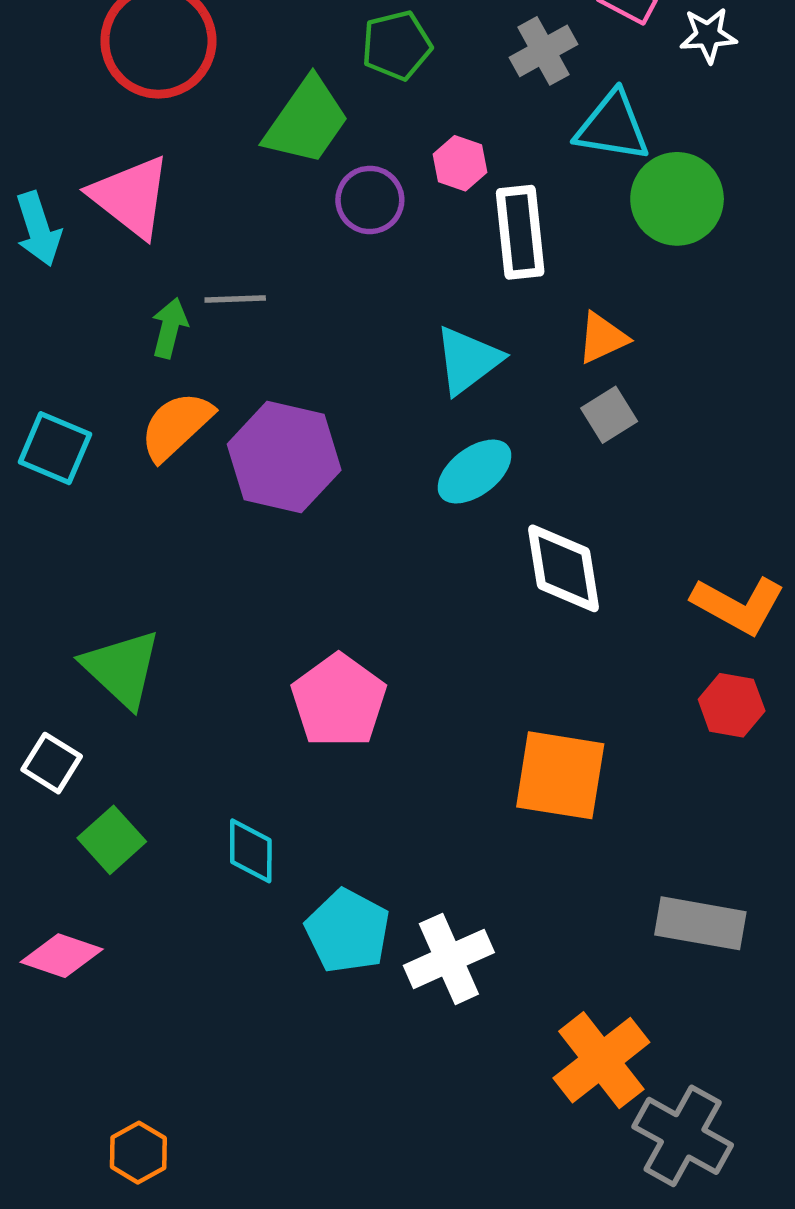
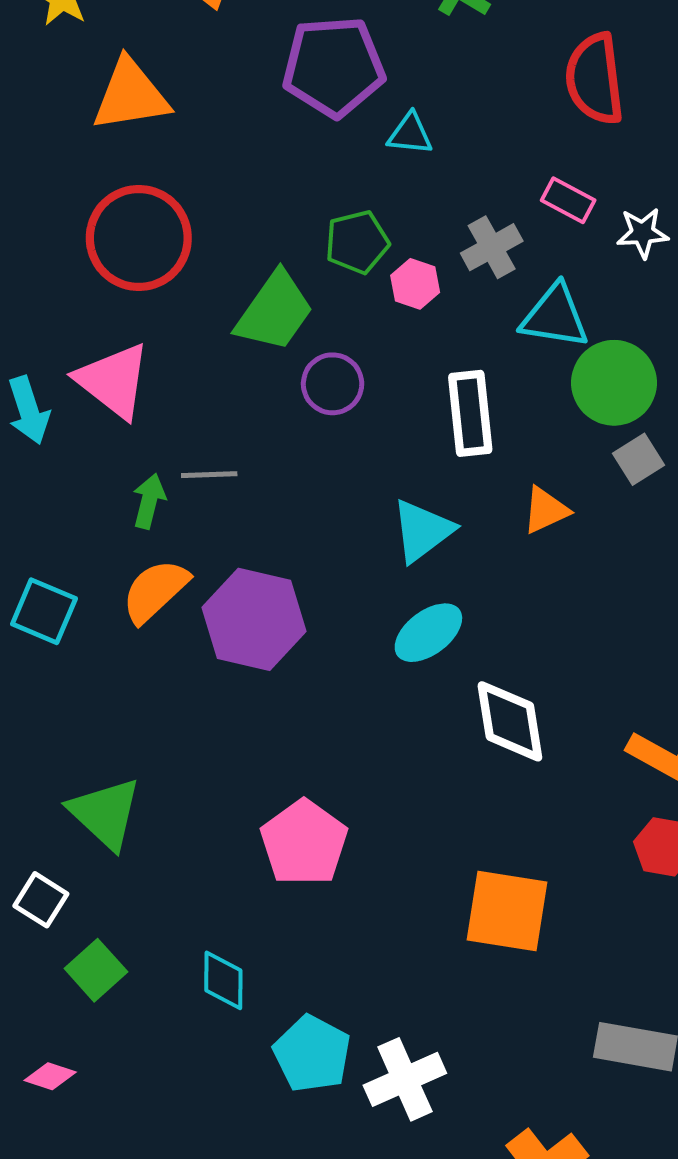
pink hexagon: (460, 163) -> (415, 284), moved
gray square: (609, 415) -> (638, 459), moved
pink diamond: (62, 956) -> (50, 1076), size x0.7

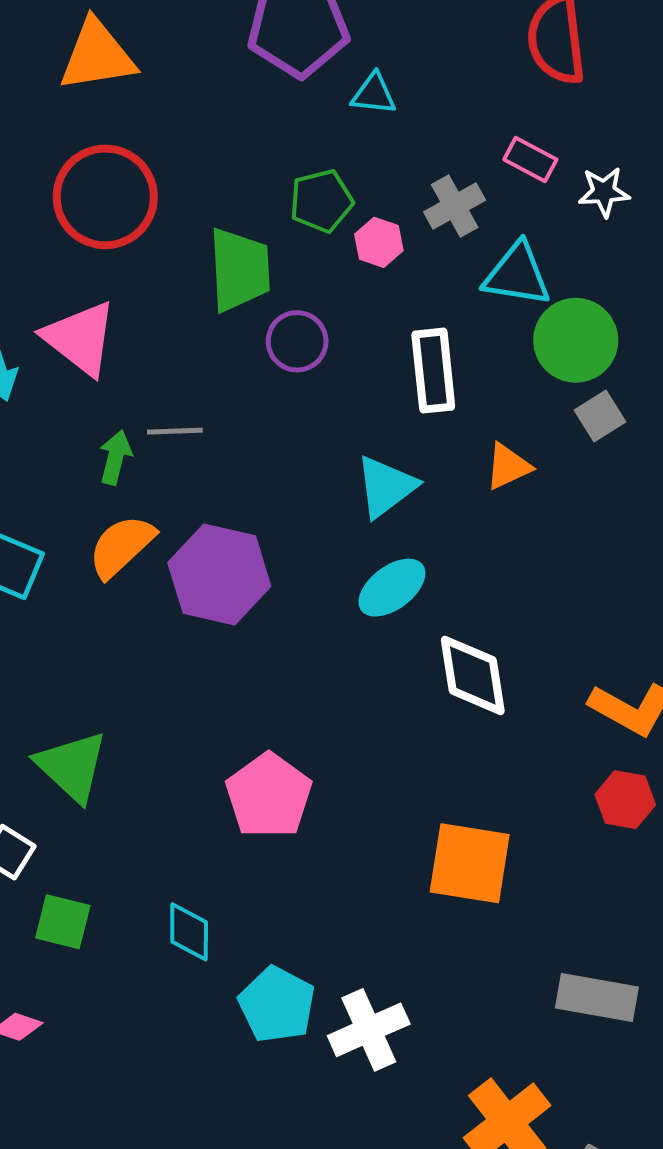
green trapezoid: (274, 311) -> (240, 270), turned -38
green square: (96, 970) -> (63, 922), turned -34

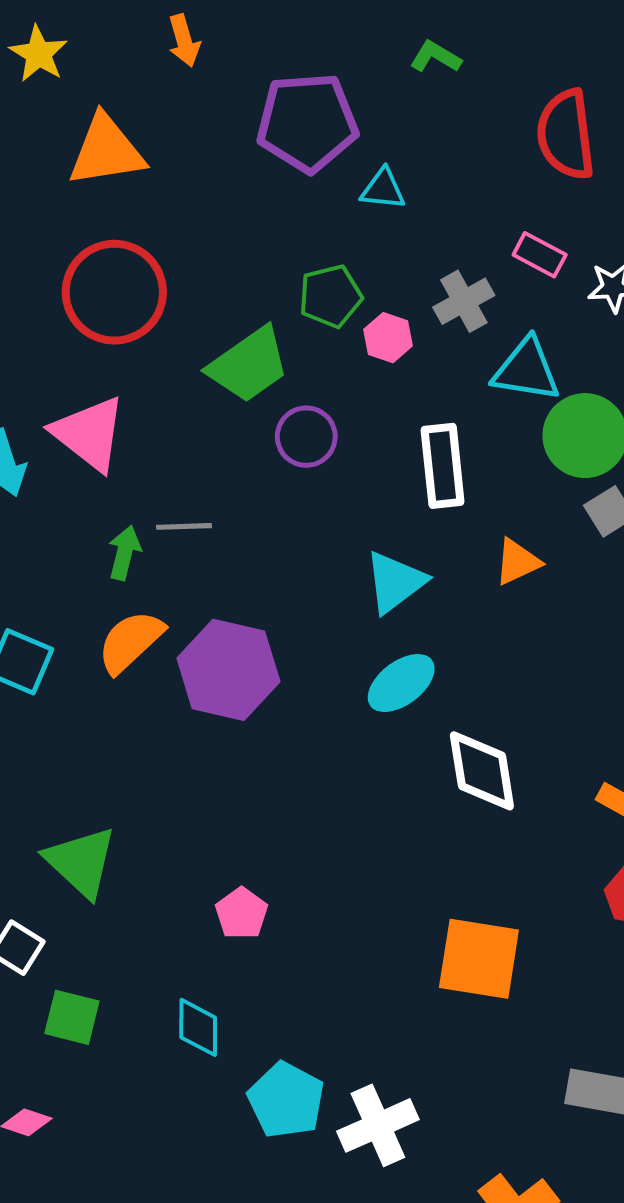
green trapezoid: (240, 270) -> (249, 365), turned 58
pink pentagon: (269, 796) -> (242, 913), moved, size x0.6

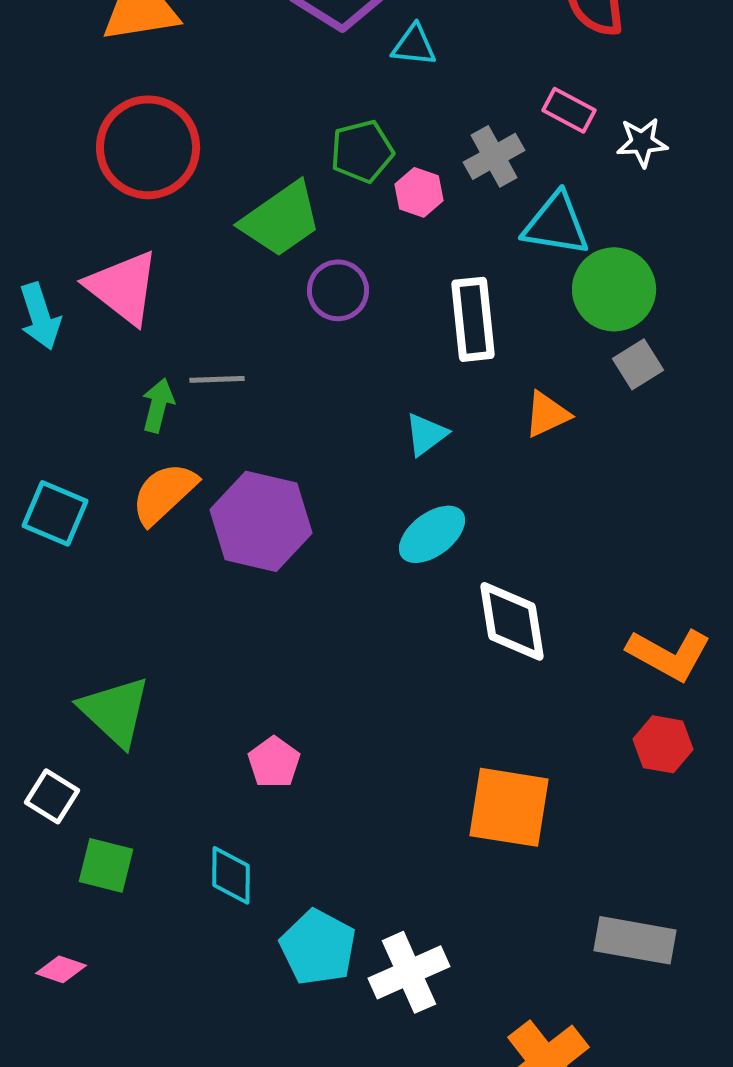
cyan triangle: (395, 582) -> (426, 434), size x0.7

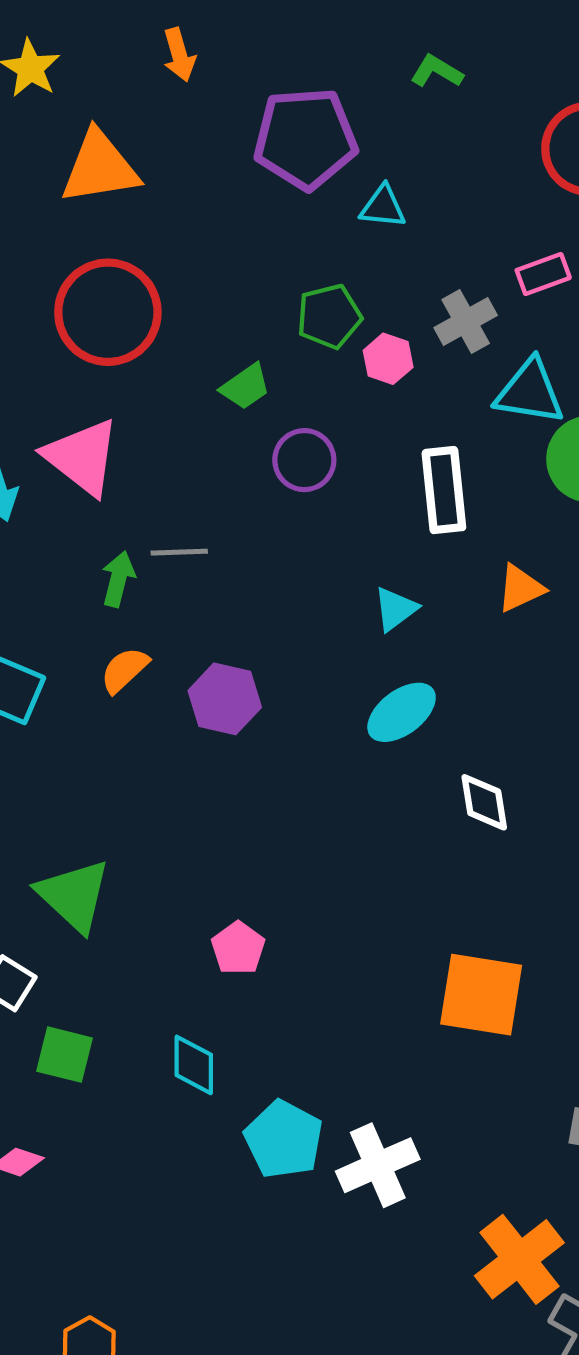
pink rectangle: (569, 110) -> (543, 274), turned -48
green trapezoid: (281, 219) -> (245, 387), size x0.6
orange semicircle: (164, 493) -> (124, 670), size x0.7
purple hexagon: (261, 521) -> (225, 699), size x0.7
white diamond: (512, 621) -> (484, 802), size x0.7

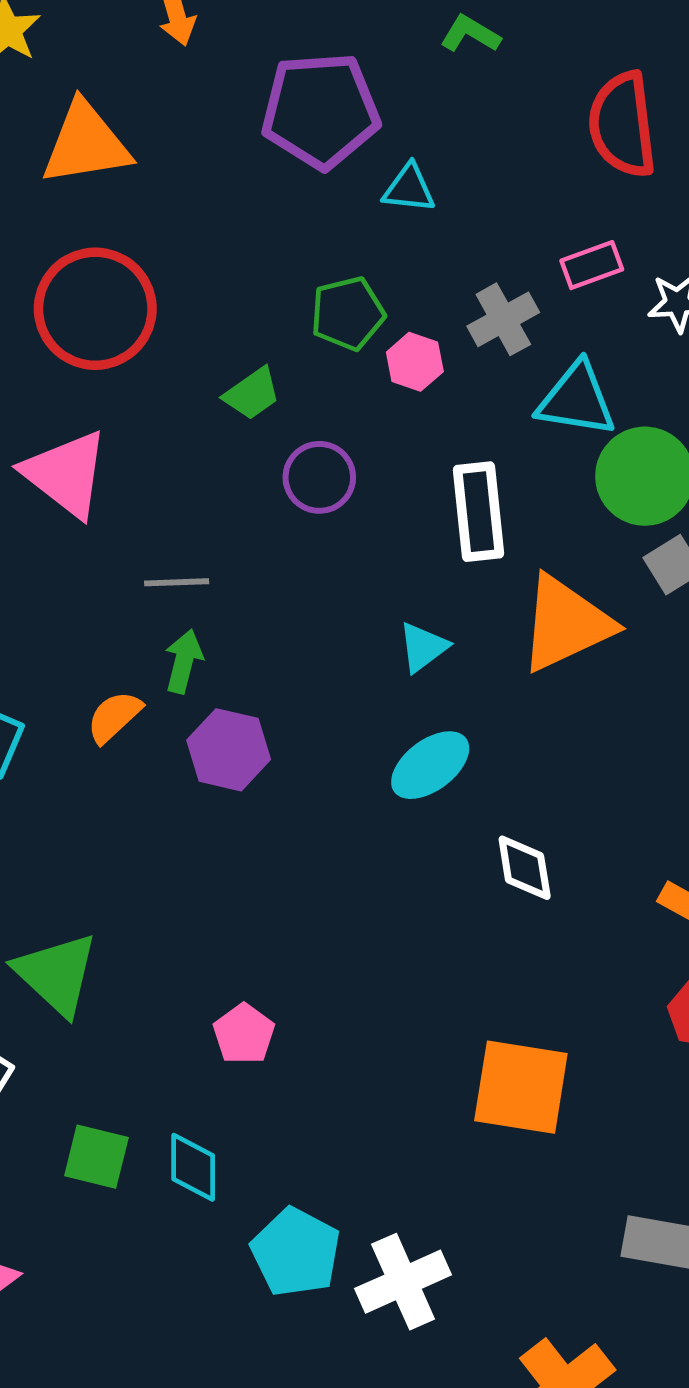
green arrow: (118, 579) -> (184, 661), moved
orange triangle: (520, 588) -> (566, 624), size x1.8
green square: (64, 1055) -> (96, 1157), moved

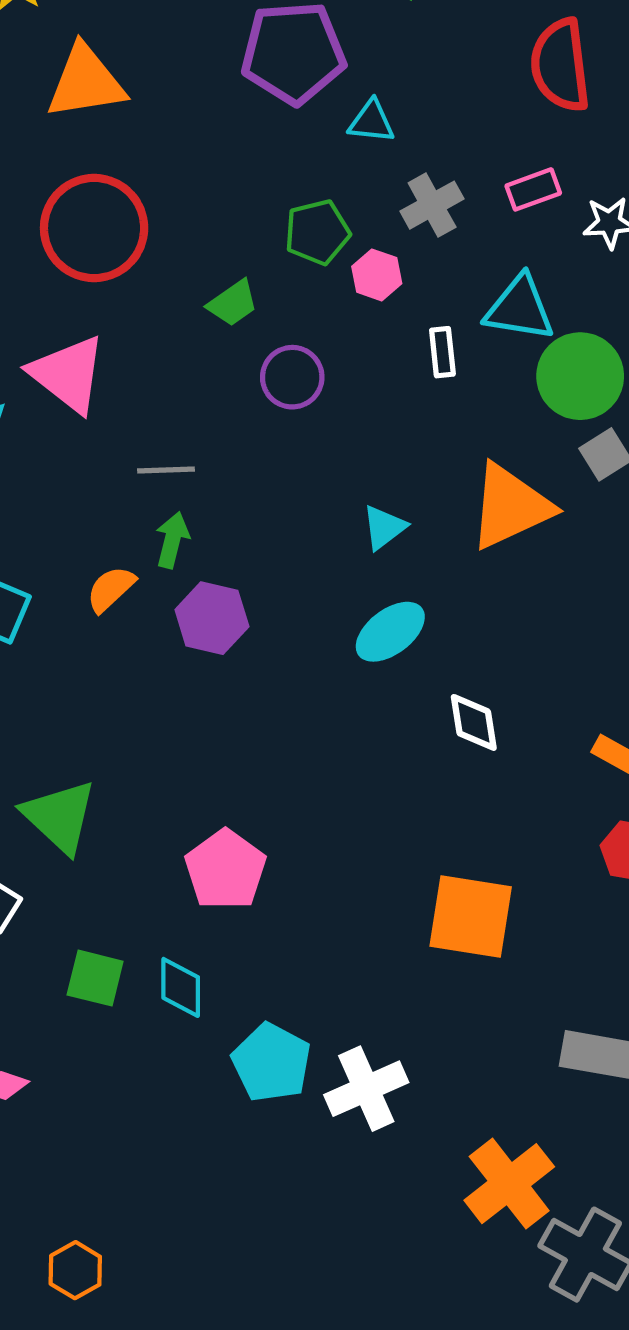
gray cross: (503, 319) -> (432, 205), moved
white rectangle: (479, 512) -> (442, 352), moved, size x0.6
pink pentagon: (244, 1034) -> (225, 870), size x1.5

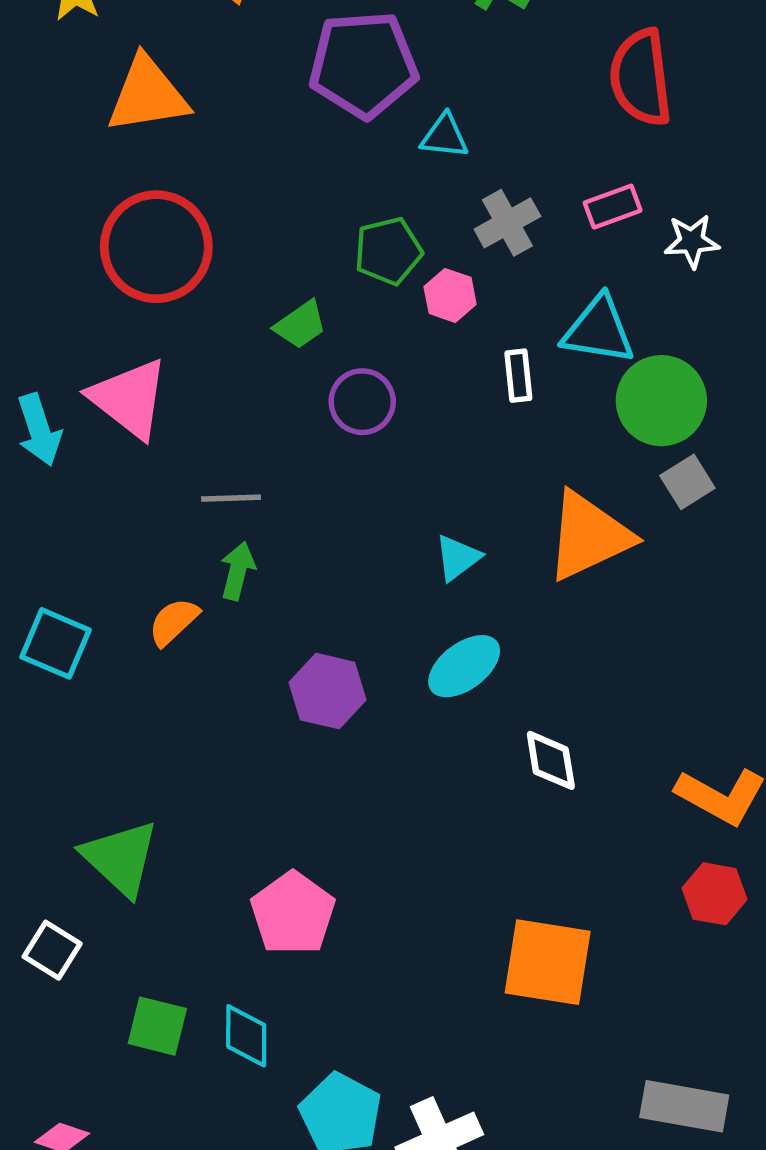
purple hexagon: (212, 618) -> (328, 691), moved

